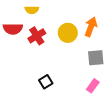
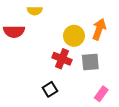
red cross: (37, 36) -> (62, 59), moved, turned -36
gray square: (96, 58) -> (90, 62), moved

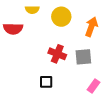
yellow circle: (74, 36) -> (61, 17), moved
black square: (50, 89) -> (46, 82), turned 32

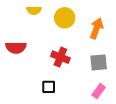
red semicircle: (13, 29) -> (16, 48), moved
gray square: (83, 57) -> (99, 62), moved

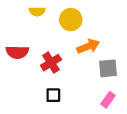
orange arrow: (97, 28) -> (88, 46), moved, turned 48
red cross: (60, 57) -> (51, 63), moved, turned 36

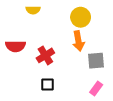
yellow circle: (71, 20) -> (81, 17), moved
orange arrow: (88, 46) -> (78, 41), turned 102

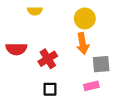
pink rectangle: (96, 89) -> (91, 86), moved, turned 40

